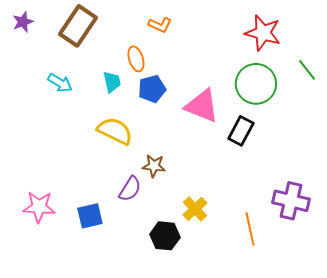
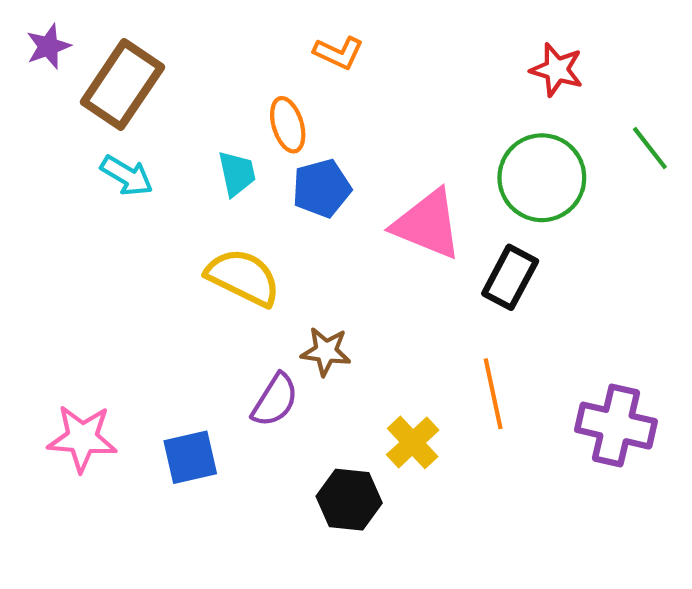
brown rectangle: (78, 26) -> (122, 85), moved
red star: (263, 33) -> (557, 70), size x0.7
orange line: (250, 229) -> (493, 394), moved

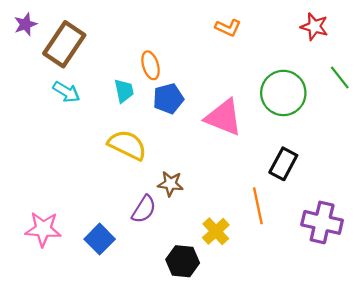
orange L-shape: (339, 53) -> (228, 28), moved
red star: (557, 70) -> (314, 27), moved
black rectangle: (510, 277) -> (283, 164), moved
blue square: (190, 457) -> (100, 239), turned -32

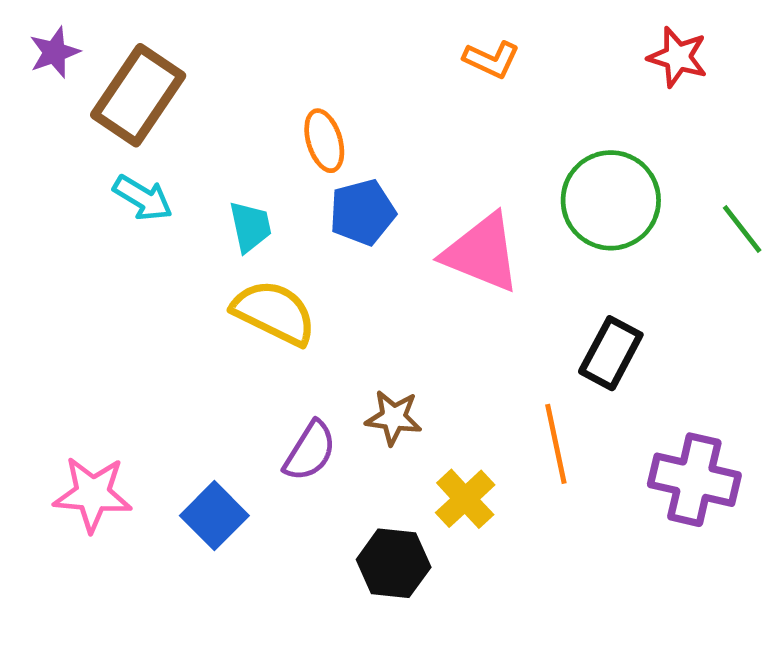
green line: (340, 77) -> (742, 229), moved
cyan trapezoid: (124, 91) -> (250, 227), moved
brown star: (170, 184) -> (394, 418), moved

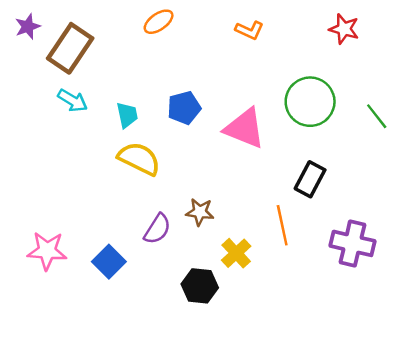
orange ellipse: (324, 141) -> (159, 22), moved, turned 72

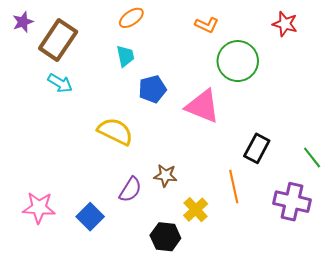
green circle: (310, 102) -> (238, 61), moved
cyan trapezoid: (127, 115) -> (125, 56), moved
green line: (377, 116) -> (312, 157), moved

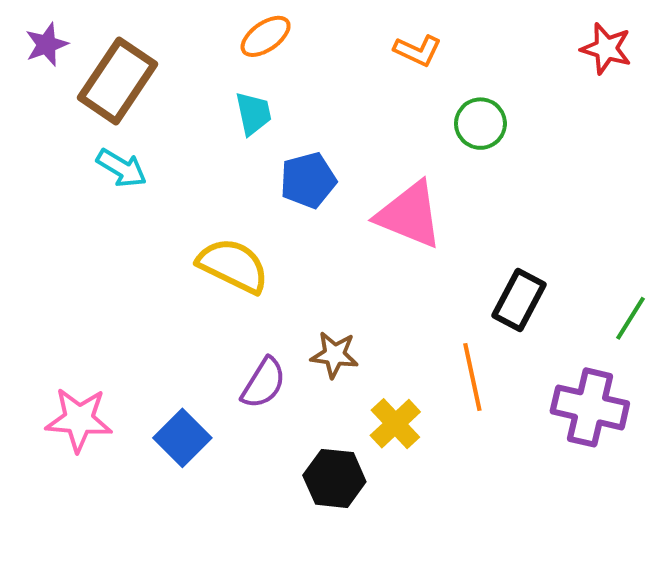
red star: (285, 24) -> (606, 49), moved
green circle: (238, 61) -> (480, 124), size x0.6
green line: (312, 157) -> (631, 318), turned 70

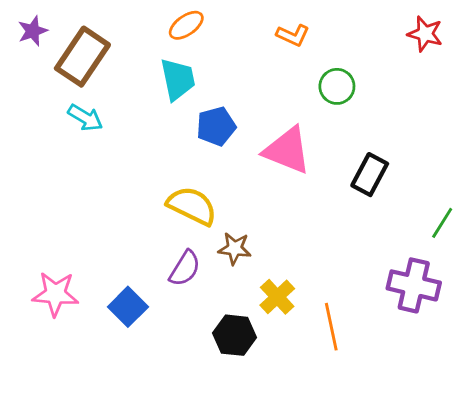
cyan trapezoid: (253, 113) -> (178, 79), size x1.4
yellow semicircle: (233, 265) -> (192, 206), moved
black rectangle: (519, 300) -> (370, 175), moved
orange line: (472, 377) -> (331, 327), moved

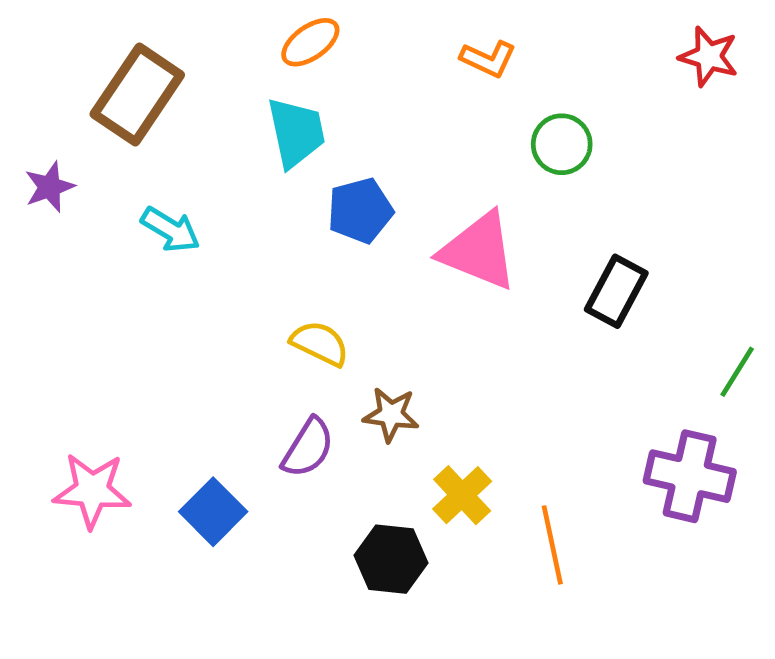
purple star: (33, 31) -> (50, 187), moved
cyan arrow: (85, 118) -> (170, 230), moved
yellow semicircle: (192, 206) -> (320, 343), size x0.7

